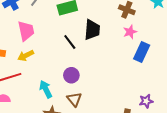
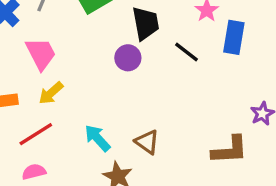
black line: (70, 42) -> (187, 52), moved
purple circle: (71, 75) -> (128, 58), moved

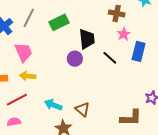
yellow arrow: (51, 93) -> (28, 76), turned 42
cyan arrow: (97, 138) -> (53, 105), turned -30

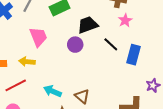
black trapezoid: (87, 39) -> (88, 25), turned -105
blue rectangle: (139, 51) -> (134, 55), moved
pink trapezoid: (23, 52) -> (38, 37), moved

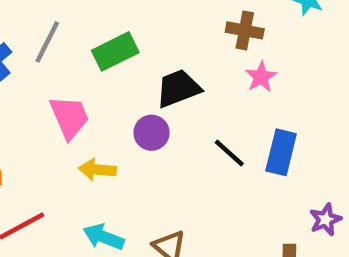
black line: (111, 44) -> (229, 153), moved
yellow arrow: (27, 62) -> (97, 170), moved

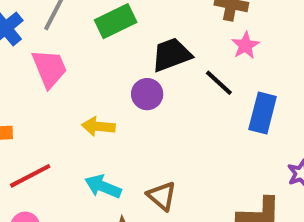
pink trapezoid: (70, 117) -> (49, 68), moved
black line: (229, 153) -> (219, 83), moved

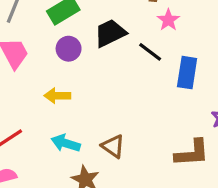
purple circle: (147, 94) -> (69, 49), moved

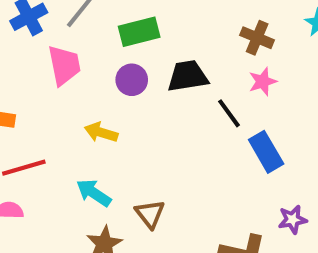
blue rectangle: (187, 73) -> (266, 152), turned -56

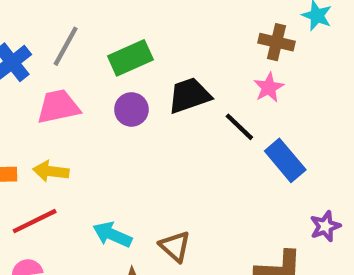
brown cross: (257, 38) -> (276, 42), moved
pink trapezoid: (64, 65) -> (58, 107), turned -81
yellow arrow: (101, 132) -> (51, 171), moved

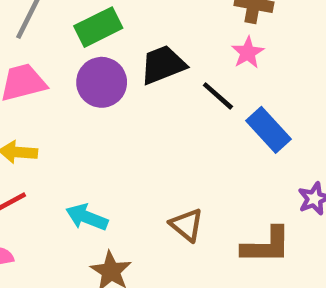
purple circle: (131, 109) -> (102, 82), size x1.4
brown triangle: (175, 246) -> (187, 225), moved

